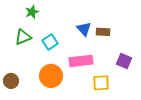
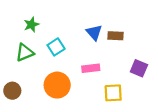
green star: (32, 12) -> (31, 25), moved
green triangle: (23, 37) -> (25, 53), moved
pink rectangle: (81, 61) -> (91, 68), size x0.7

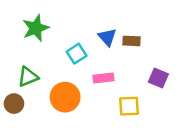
green star: (31, 25) -> (36, 28), size x1.5
cyan square: (56, 47) -> (77, 54), moved
green triangle: (25, 53) -> (28, 77), moved

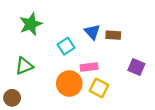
orange circle: (65, 97) -> (69, 84), moved
brown circle: (14, 104) -> (12, 98), moved
yellow square: (129, 106) -> (99, 88), moved, turned 30

